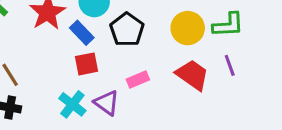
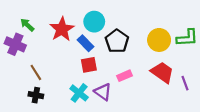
purple line: (230, 65) -> (185, 83), moved

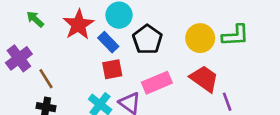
purple cross: (15, 44) -> (19, 58), moved, turned 30
pink rectangle: (124, 76) -> (157, 83), size x1.5
purple line: (185, 83) -> (227, 102), moved

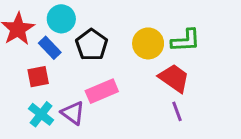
red square: (112, 69) -> (38, 77), moved
red trapezoid: (204, 79) -> (174, 78), moved

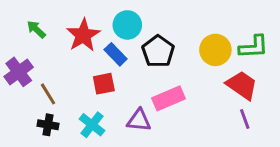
purple triangle: (73, 113) -> (139, 120), turned -30
cyan cross: (41, 114) -> (92, 125), moved

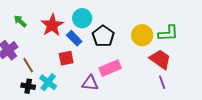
cyan cross: (92, 125) -> (48, 82), moved

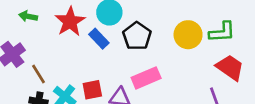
green arrow: (20, 21) -> (28, 16), turned -32
red square: (66, 58) -> (92, 90), moved
red trapezoid: (160, 59) -> (230, 67), moved

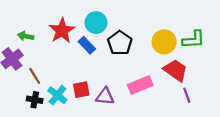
green arrow: (28, 16) -> (26, 36), moved
red trapezoid: (230, 67) -> (175, 70), moved
pink rectangle: (146, 78) -> (140, 85), moved

